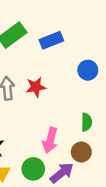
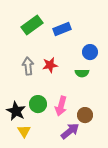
green semicircle: (87, 122) -> (82, 73), moved, turned 88
green circle: (33, 169) -> (38, 104), moved

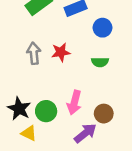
blue circle: (90, 52) -> (102, 28), moved
green circle: (38, 104) -> (46, 111), moved
yellow triangle: (24, 131) -> (29, 133), turned -32

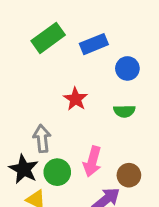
red star: (61, 52) -> (76, 99), turned -30
gray arrow: (34, 53) -> (42, 139), moved

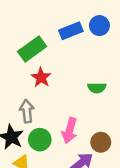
green rectangle: (48, 38) -> (32, 49), moved
blue circle: (127, 68) -> (99, 26), moved
red star: (76, 99) -> (41, 77), moved

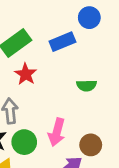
blue rectangle: (71, 31) -> (62, 42), moved

